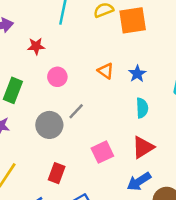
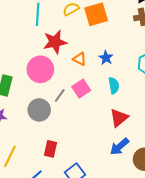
red star: (36, 46) -> (55, 42), moved, size x1.6
pink circle: (57, 77) -> (40, 69), size x1.6
pink square: (102, 152) -> (81, 89), moved

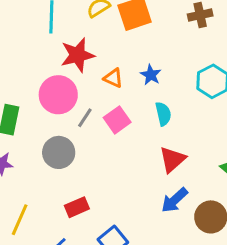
gray line: (60, 96) -> (85, 118), moved
red rectangle: (51, 149) -> (77, 207), turned 56

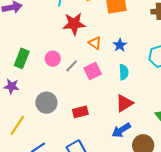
pink circle: (58, 95) -> (53, 59), moved, size x0.6
gray circle: (59, 152) -> (46, 103), moved
red rectangle: (77, 207) -> (80, 112), moved

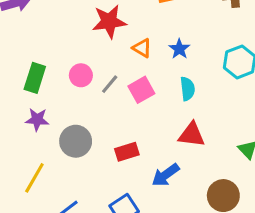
purple star: (12, 86) -> (37, 120), moved
red triangle: (124, 103) -> (192, 135), turned 42
blue arrow: (121, 130) -> (165, 175), moved

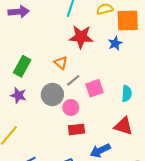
orange triangle: (142, 48) -> (61, 63), moved
blue star: (179, 49) -> (115, 43), moved
pink circle: (81, 75) -> (71, 107), moved
gray circle: (76, 141) -> (52, 95), moved

